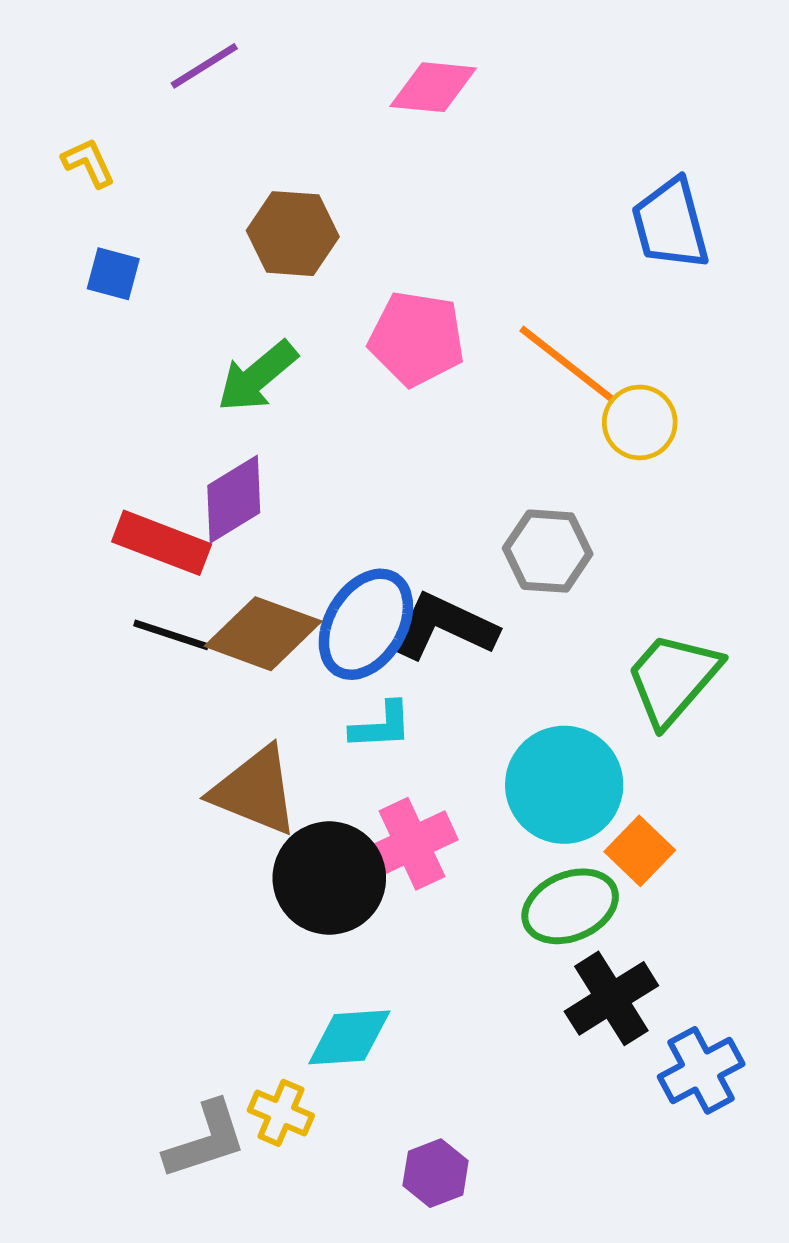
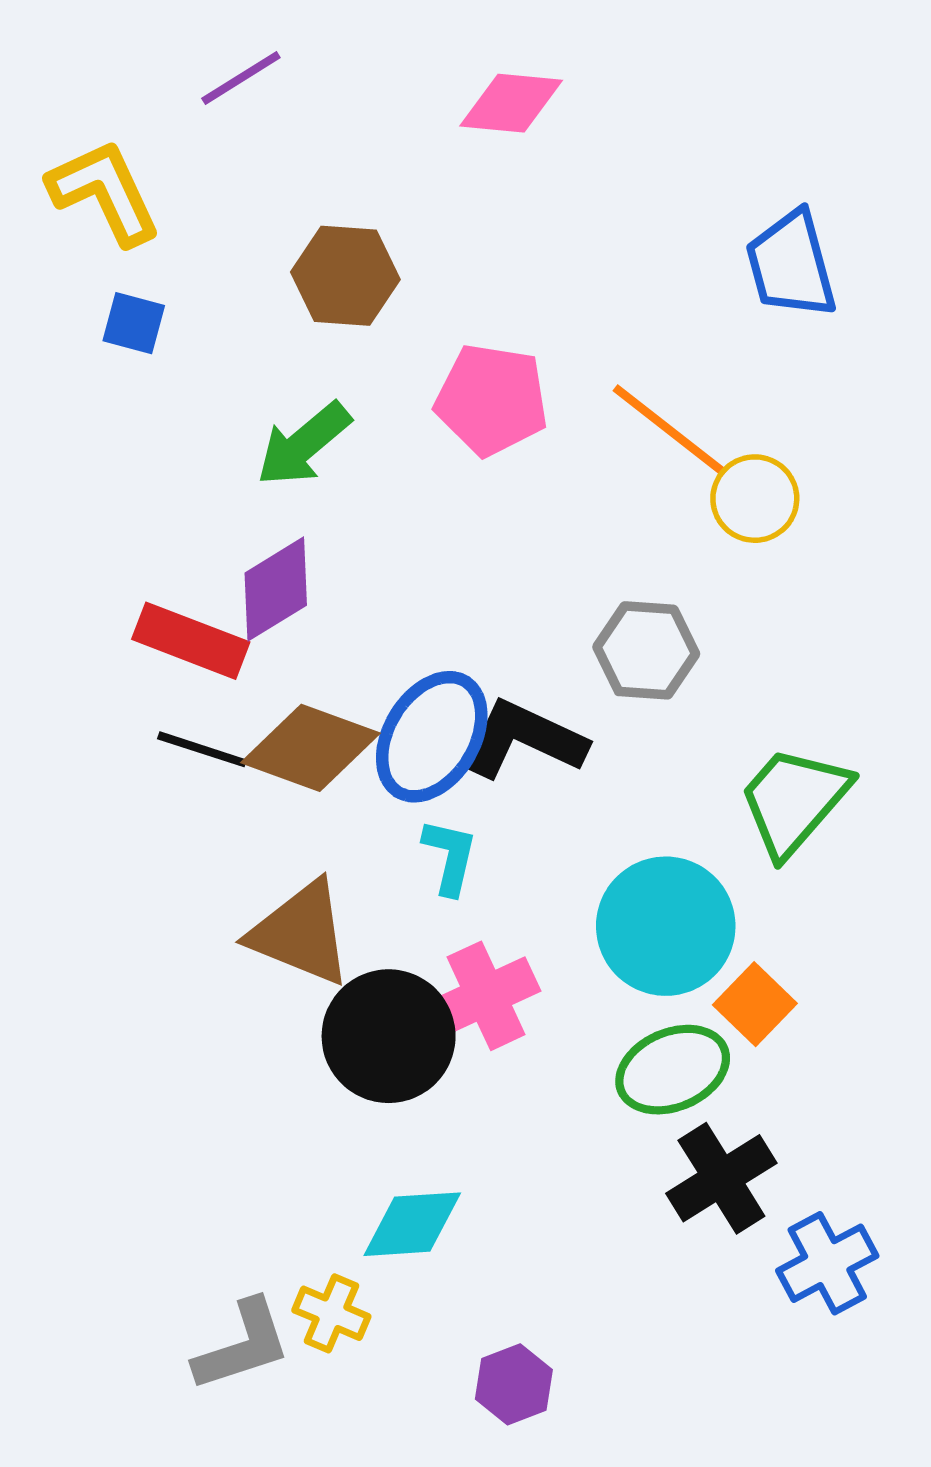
yellow L-shape: (89, 163) -> (104, 192), size x1.8
cyan L-shape: (381, 726) -> (450, 857), turned -74

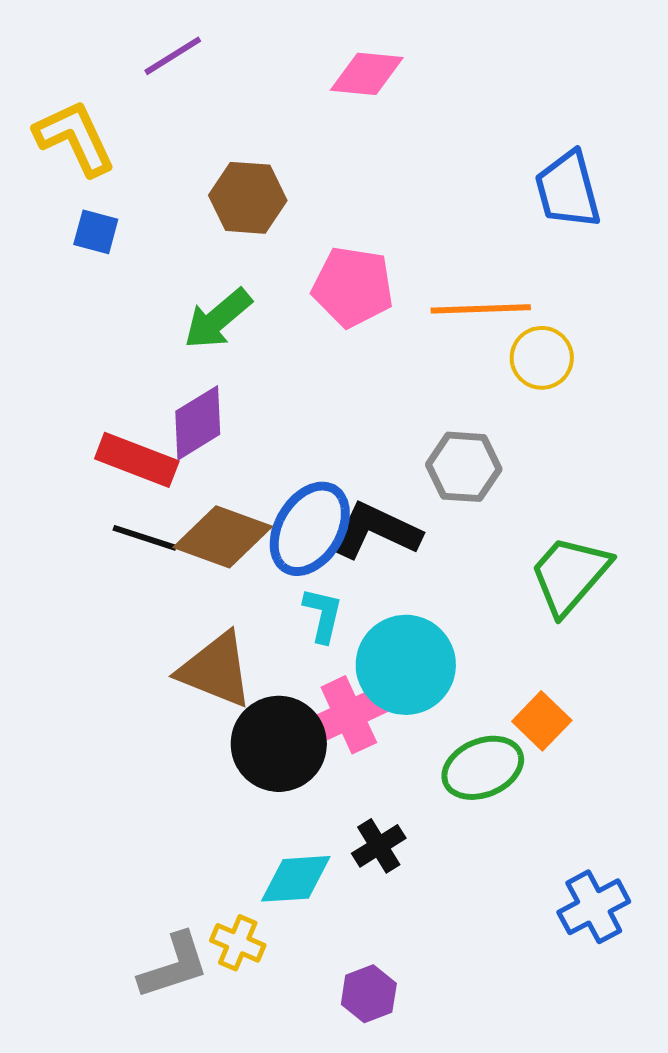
orange line: (670, 430) -> (481, 309), turned -40
cyan circle: (666, 926) -> (406, 665), moved
black cross: (721, 1178) -> (379, 846), moved, size x0.7

